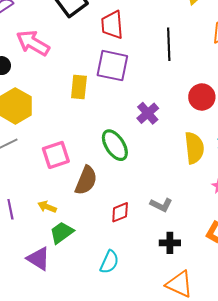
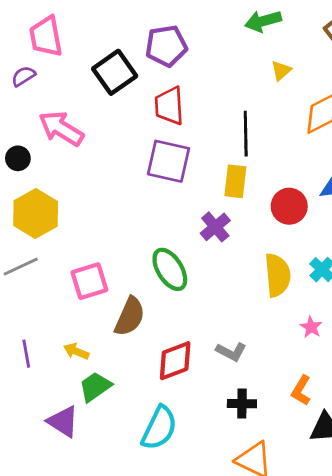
yellow rectangle: (79, 87) -> (235, 181), moved
red diamond: (120, 212) -> (175, 361), size x1.4
cyan semicircle: (109, 262) -> (159, 428), size x1.4

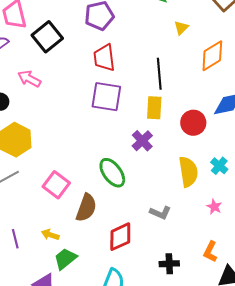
black square: (115, 72) -> (47, 37), moved
pink arrow: (61, 128) -> (29, 79), size x0.7
pink square: (89, 281) -> (56, 185), turned -32
gray L-shape: (231, 352) -> (160, 213), moved

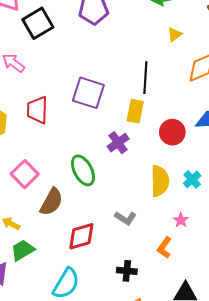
red trapezoid: (104, 58) -> (37, 110), moved
orange L-shape: (210, 252) -> (164, 248), moved

